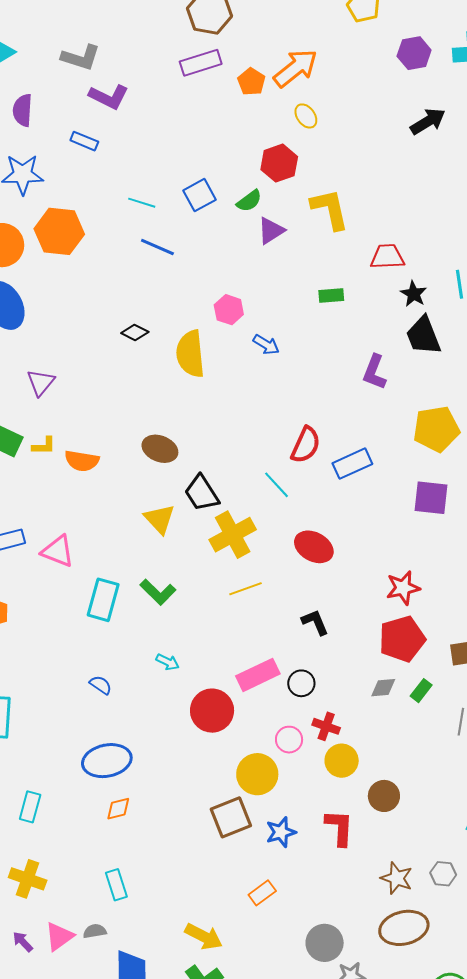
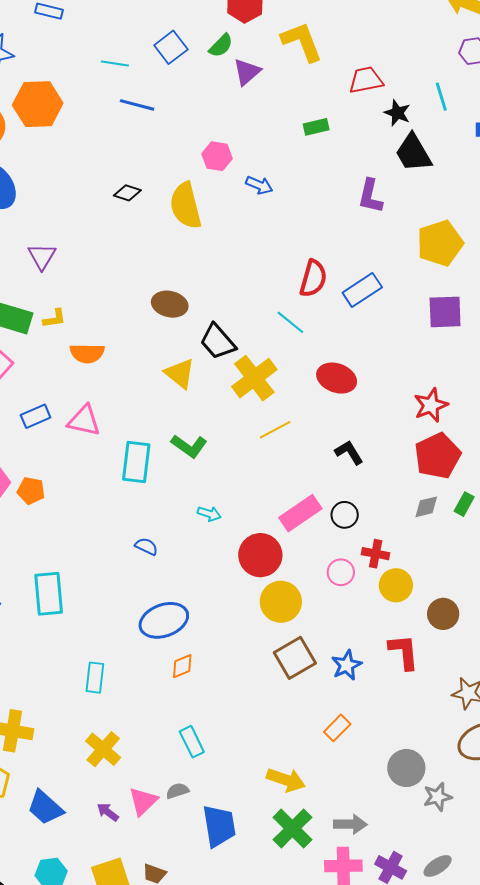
orange semicircle: (82, 461) -> (87, 353), moved
yellow circle: (257, 774) -> (281, 602), moved
yellow cross: (28, 879) -> (103, 749), turned 30

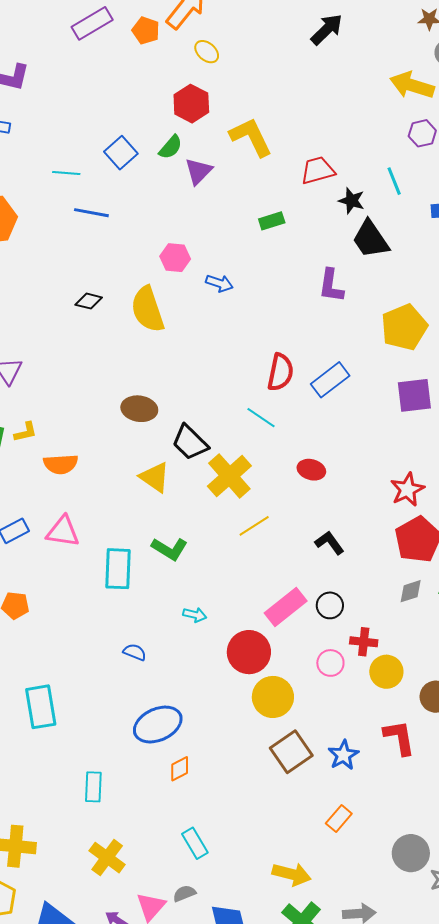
red ellipse: (337, 378) -> (311, 470), size x0.7

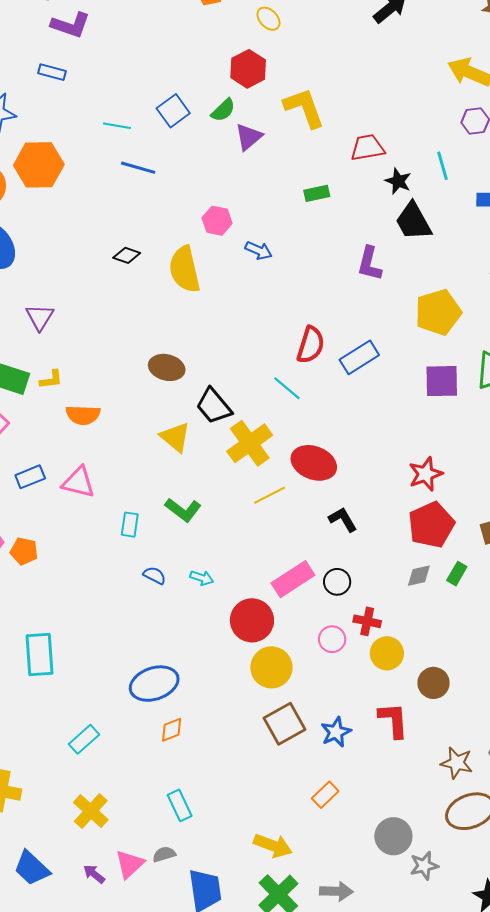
red ellipse: (311, 470) -> (314, 463), moved, size x1.6
cyan rectangle: (118, 569) -> (130, 525), size x0.6
blue semicircle: (135, 652) -> (154, 575), moved
cyan rectangle: (93, 787) -> (84, 739), turned 40

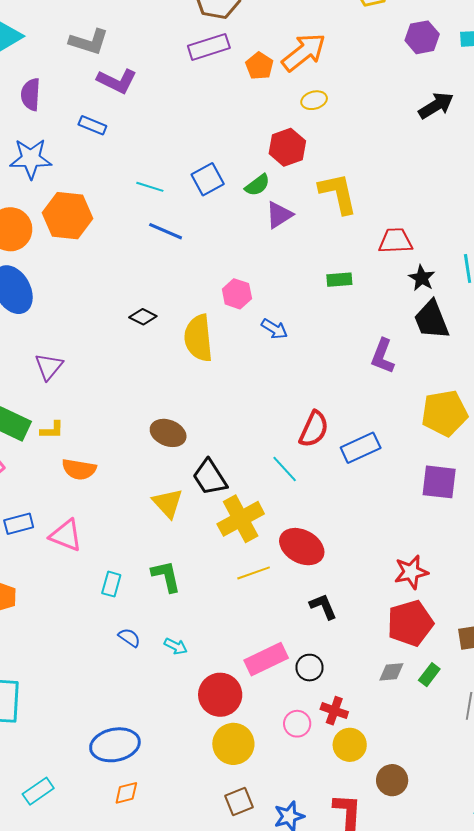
yellow ellipse: (269, 19) -> (314, 100), turned -70
green L-shape: (183, 510) -> (166, 576), turned -147
brown square: (284, 724) -> (239, 801), size x0.7

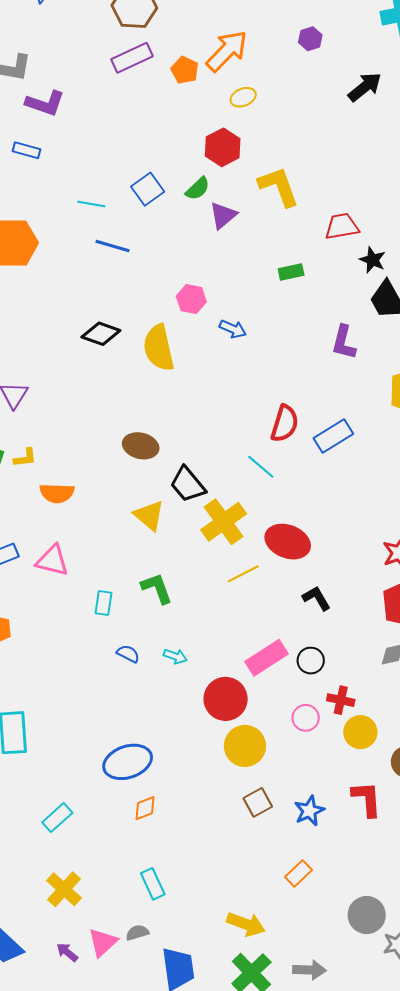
purple hexagon: (422, 37) -> (310, 39), moved, size x0.7
black diamond: (143, 317) -> (101, 334), size x1.4

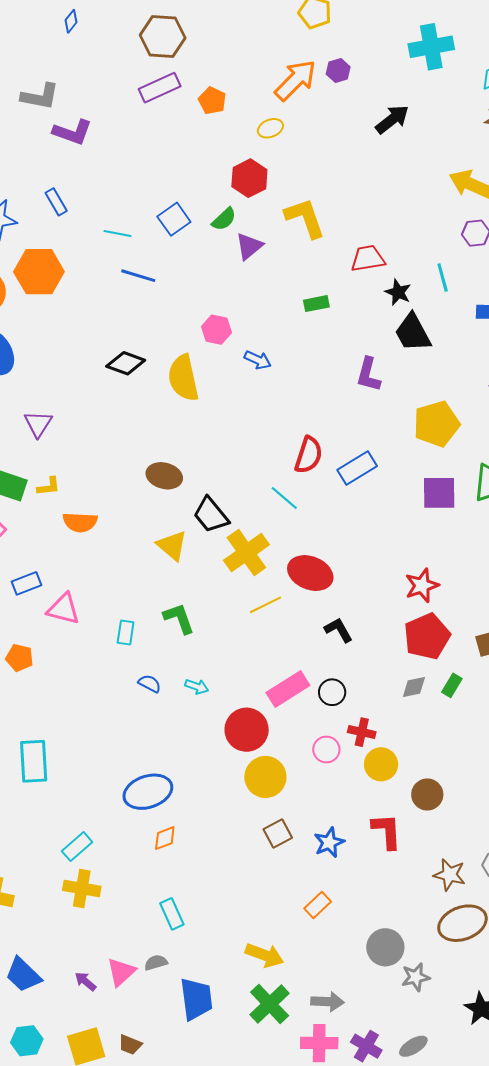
orange arrow: (227, 51) -> (295, 80), moved
blue rectangle: (27, 150) -> (56, 202), moved, turned 44
pink triangle: (52, 560) -> (64, 609), moved
yellow cross: (64, 889) -> (82, 888), moved, turned -33

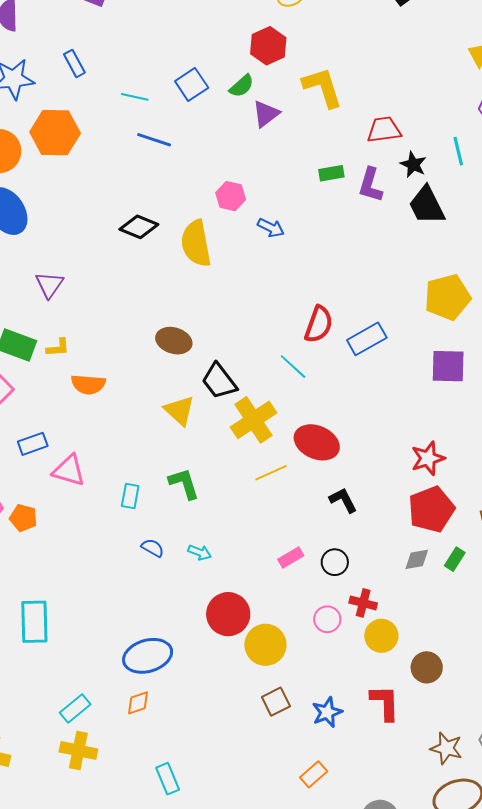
purple L-shape: (368, 375) -> (370, 185), moved
pink rectangle: (288, 689) -> (291, 558), size x0.6
red circle: (247, 730) -> (228, 614), moved
orange diamond: (165, 838) -> (138, 703), moved

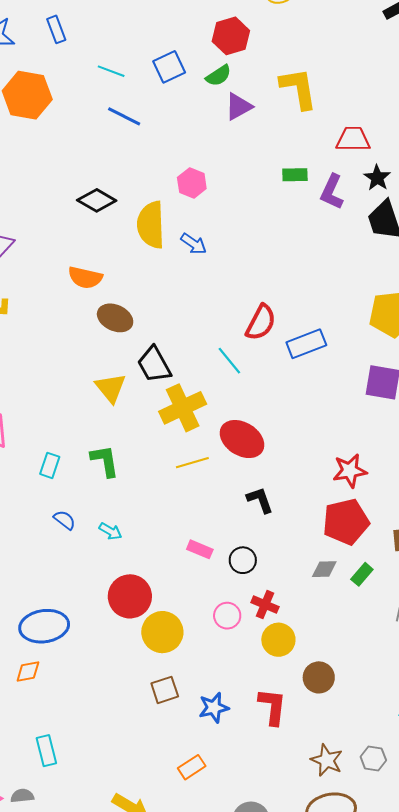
red hexagon: (268, 46) -> (231, 36), moved
blue arrow: (271, 228) -> (194, 244), moved
orange semicircle: (88, 384) -> (85, 278), moved
pink rectangle: (291, 558) -> (200, 549), turned 45

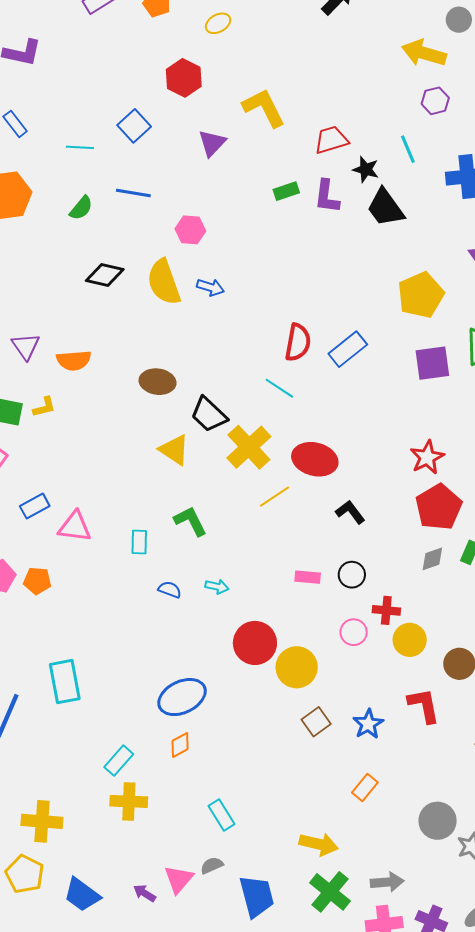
green semicircle: (218, 76) -> (81, 208), moved
blue line: (124, 116) -> (133, 193), moved
orange semicircle: (85, 278) -> (74, 360), moved

